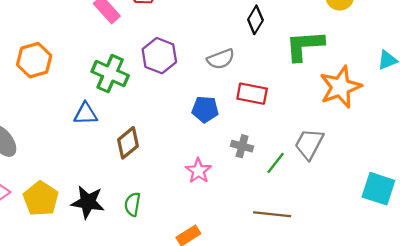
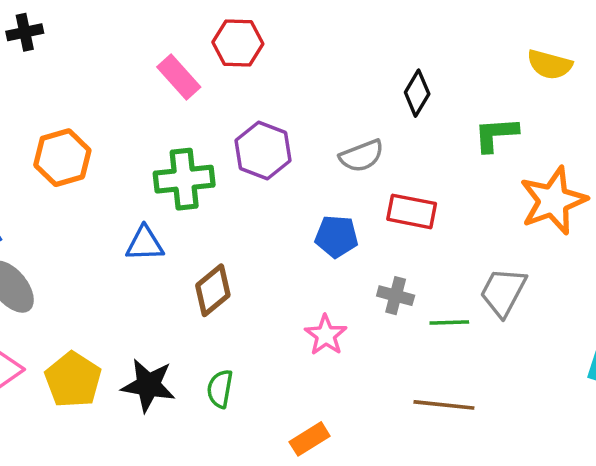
green L-shape: (305, 46) -> (496, 134), size x0.7
green cross: (110, 74) -> (184, 179), turned -30
green line: (276, 163) -> (449, 322), turned 50

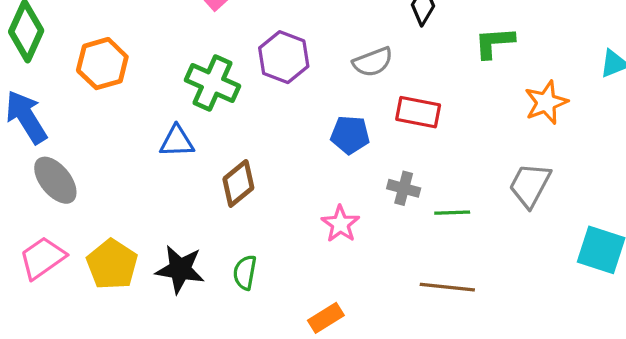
green cross: (184, 179) -> (212, 83), turned 30
orange star: (553, 201) -> (546, 102), size x0.7
gray trapezoid: (503, 292) -> (530, 185), moved

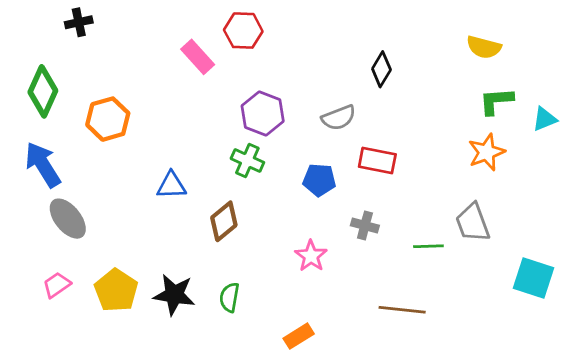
green L-shape: (494, 43) -> (496, 101), moved
green cross: (212, 83) -> (247, 161), moved, size x0.7
gray trapezoid: (530, 185) -> (473, 223), turned -48
green line: (452, 213) -> (428, 246), moved
pink trapezoid: (42, 258) -> (57, 285), size x0.7

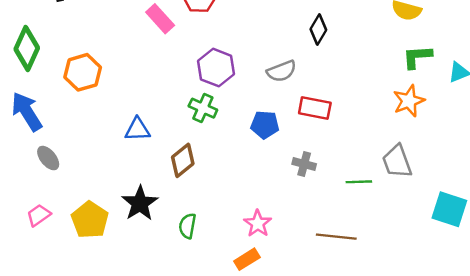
gray ellipse: (68, 219) -> (48, 158), size x0.7
pink star: (311, 256) -> (258, 224), moved
black star: (174, 295) -> (140, 203), moved, turned 30

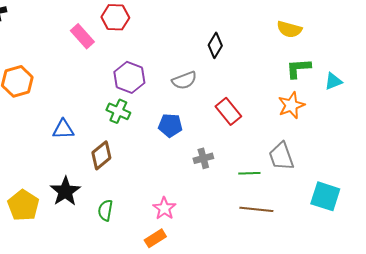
red rectangle: (315, 108) -> (228, 111), moved, turned 40
gray cross: (304, 164) -> (203, 158), turned -30
brown line: (336, 237) -> (256, 209), moved

